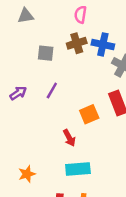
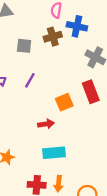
blue cross: (103, 44) -> (77, 26), moved
red arrow: (69, 138) -> (46, 124), turned -70

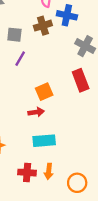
purple line: (30, 80) -> (20, 59), moved
orange square: (64, 102) -> (44, 92), moved

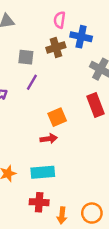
cyan rectangle: (44, 141) -> (43, 172), moved
orange arrow: (49, 171) -> (62, 215), moved

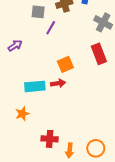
purple line: (32, 82) -> (51, 28), moved
cyan rectangle: (43, 172) -> (35, 86), moved

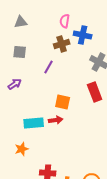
gray square: (38, 12) -> (20, 52), moved
orange square: (65, 64) -> (63, 102), turned 35

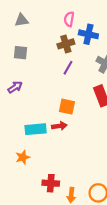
purple line: (49, 67) -> (68, 68), moved

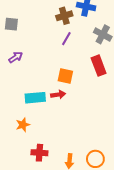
gray square: (21, 53) -> (11, 24), moved
red cross: (51, 183) -> (39, 153), moved

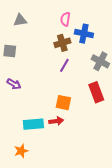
purple arrow: (16, 57) -> (14, 84), turned 64

